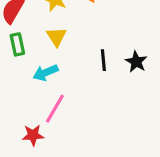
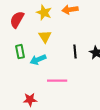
green rectangle: (17, 44) -> (20, 52), moved
pink line: (55, 109) -> (57, 81), moved, turned 60

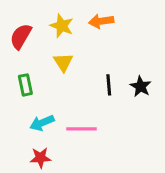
cyan arrow: (38, 60) -> (42, 123), moved

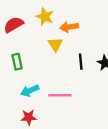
orange arrow: (101, 21) -> (69, 27), moved
red semicircle: (21, 36) -> (14, 25), turned 30
yellow triangle: (63, 62) -> (55, 44), moved

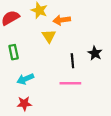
black line: (81, 62) -> (72, 61), moved
pink line: (60, 95) -> (70, 83), moved

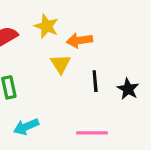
black line: (72, 61) -> (95, 81), moved

